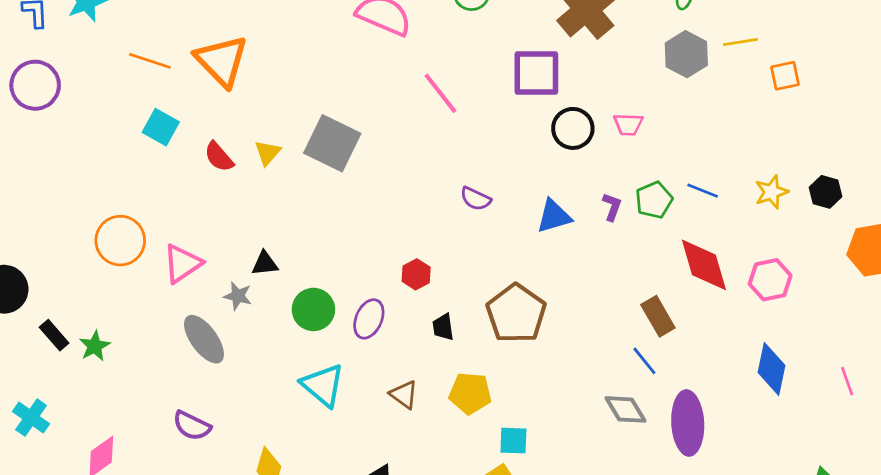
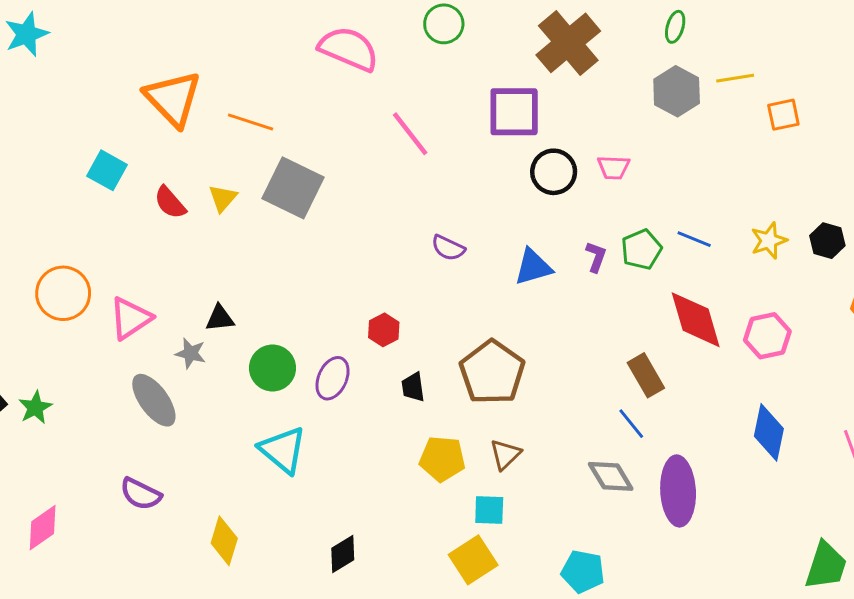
orange line: (150, 61) -> (251, 122), moved
brown triangle: (404, 395) -> (505, 454), moved, turned 40

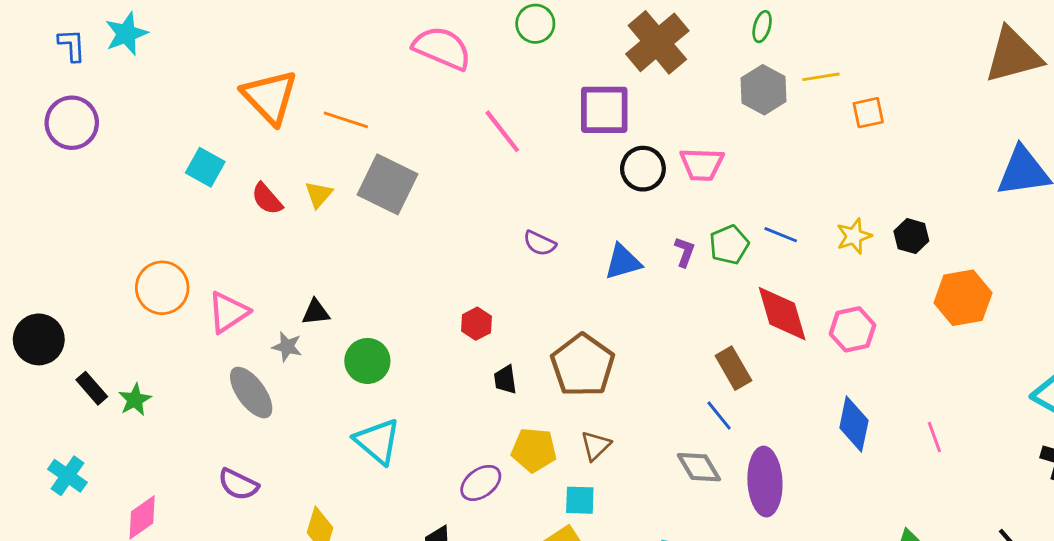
pink trapezoid: (614, 167) -> (702, 164), size x1.4
purple ellipse: (333, 378) -> (481, 483), moved, turned 30

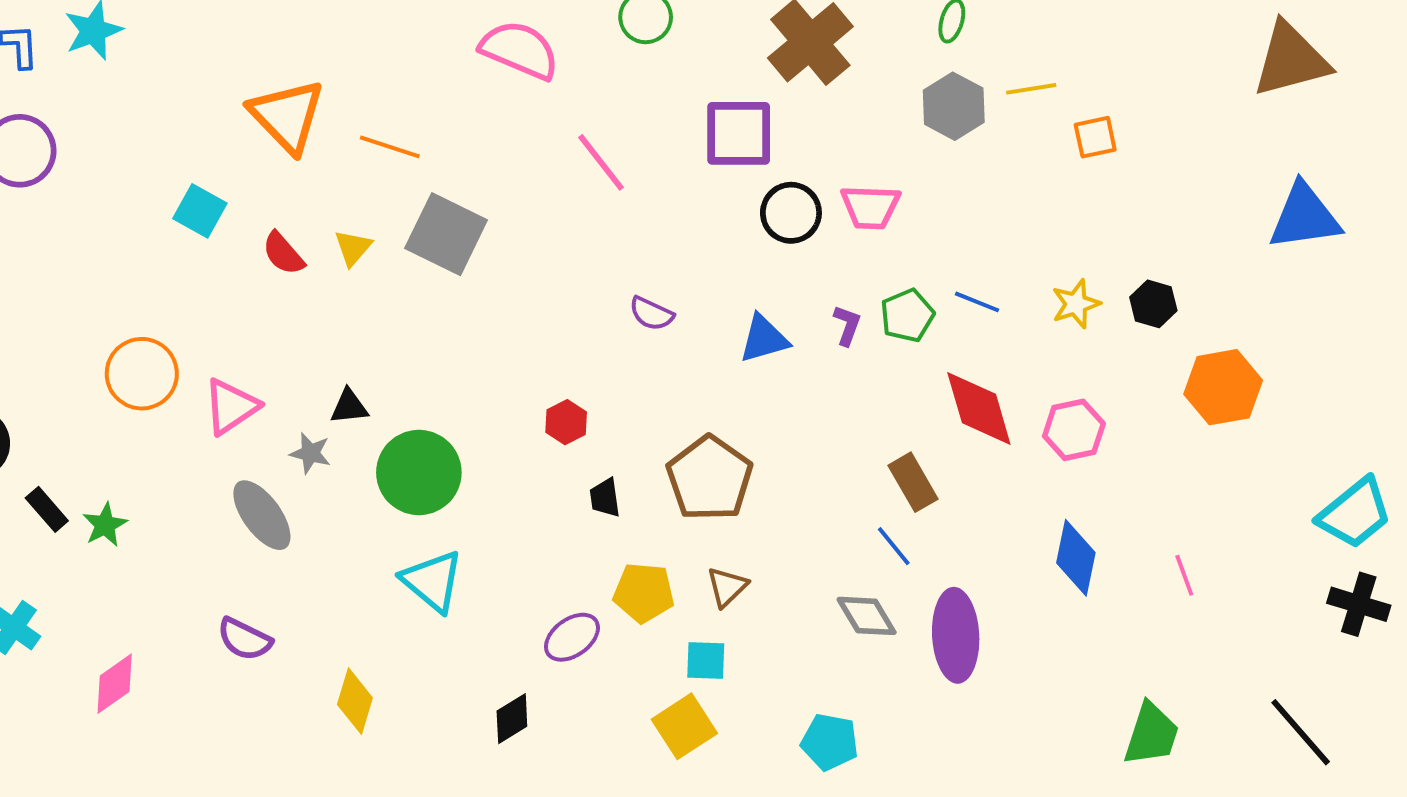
green circle: (367, 361) -> (419, 472), size x1.4

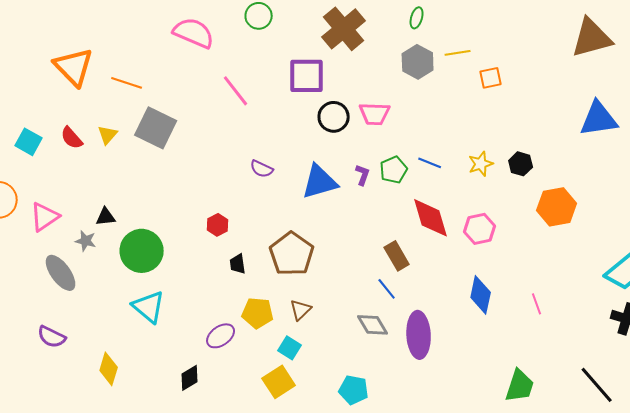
cyan square: (200, 211) -> (29, 142), moved
blue triangle: (764, 339) -> (320, 182), size x1.4
cyan square: (706, 660) -> (290, 348), turned 30

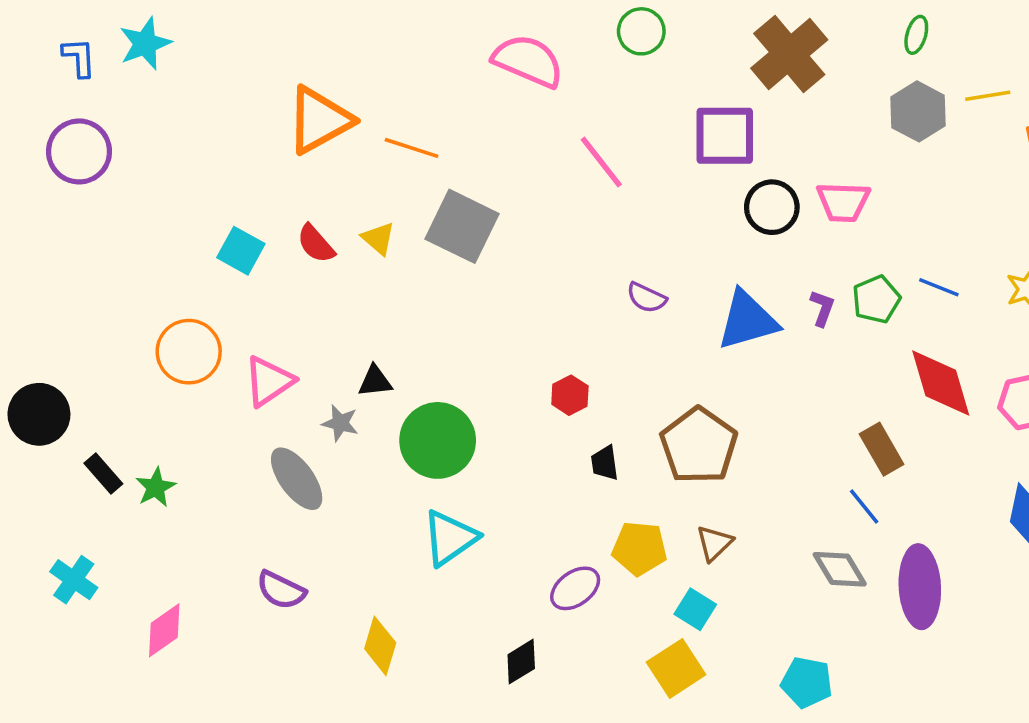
orange triangle: (74, 67) -> (319, 120), turned 45
yellow triangle: (108, 135) -> (378, 238), turned -30
cyan triangle: (149, 307) -> (450, 538), turned 45

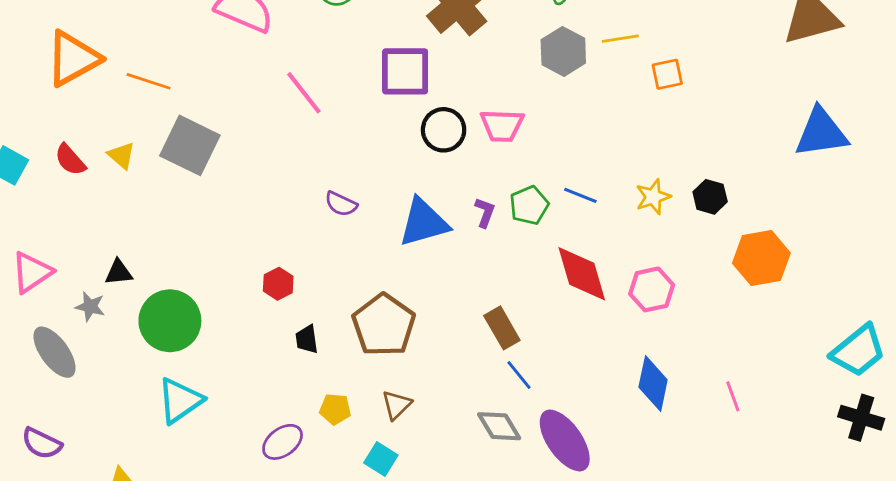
brown rectangle: (882, 449) -> (502, 328), moved
yellow pentagon: (640, 548) -> (335, 409), size x0.7
purple ellipse: (920, 587) -> (565, 440), turned -32

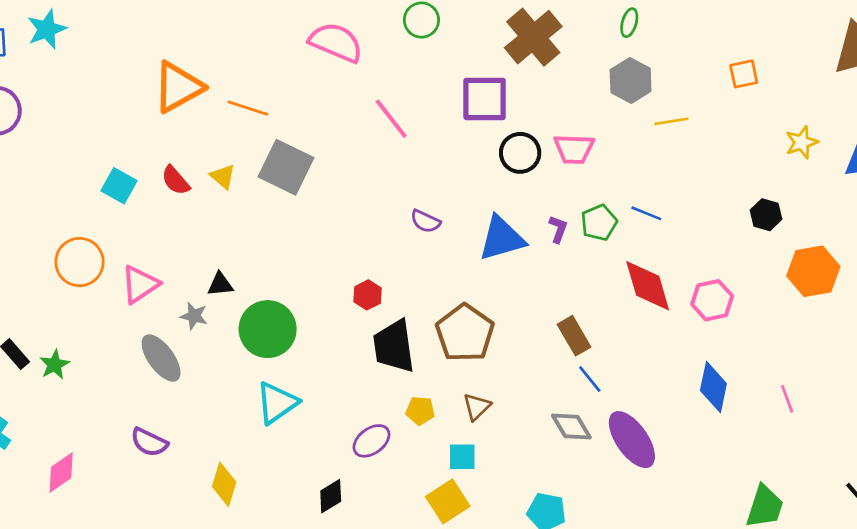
yellow line: (620, 39) -> (671, 121), moved
orange square: (667, 74) -> (744, 74), moved
yellow star: (653, 197) -> (802, 142), moved
black trapezoid: (307, 339) -> (394, 346), size x2.0
cyan square: (381, 459) -> (462, 457), turned -32

